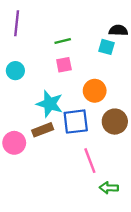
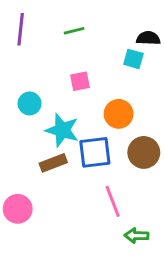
green line: (63, 41) -> (74, 31), moved
cyan circle: (15, 71) -> (30, 103), moved
pink circle: (14, 143) -> (18, 209), moved

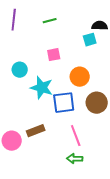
cyan square: (133, 59) -> (90, 40), turned -32
brown rectangle: (53, 163) -> (36, 131), moved
green arrow: (136, 236) -> (75, 159), moved

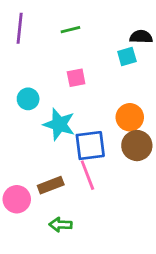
orange circle: (80, 77) -> (130, 117), moved
pink line: (76, 136) -> (87, 175), moved
green arrow: (75, 159) -> (61, 225), moved

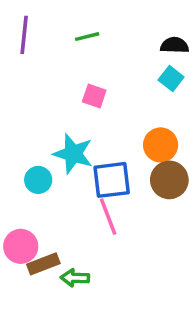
cyan square: (127, 57) -> (171, 79), moved, turned -36
pink square: (76, 78) -> (94, 96), turned 30
cyan circle: (28, 99) -> (38, 180), moved
brown rectangle: (51, 185) -> (43, 264), moved

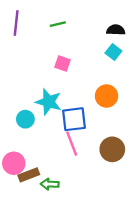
brown circle: (169, 180) -> (112, 149), moved

